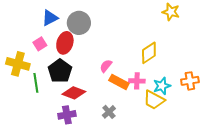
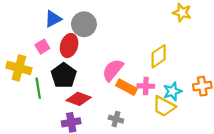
pink semicircle: (106, 66) -> (113, 70), size x1.6
gray cross: (109, 112) -> (116, 119), turned -32

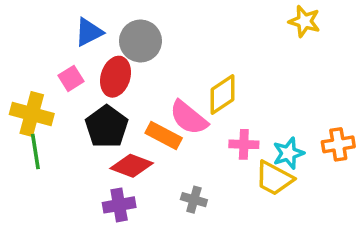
yellow diamond: (159, 56) -> (222, 94), moved
pink semicircle: (113, 70) -> (189, 118), turned -90
orange rectangle: (127, 87) -> (164, 135), moved
green line: (38, 88) -> (35, 151), moved

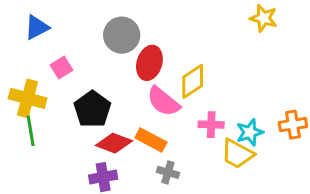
blue triangle: (89, 32) -> (37, 27), moved
red ellipse: (116, 77) -> (149, 63), moved
orange rectangle: (164, 135) -> (151, 140), moved

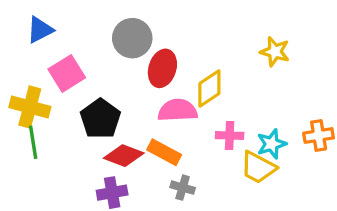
yellow star: (264, 18) -> (275, 52), moved
pink square: (61, 67) -> (67, 73), size x1.5
pink semicircle: (163, 101) -> (178, 110), turned 138

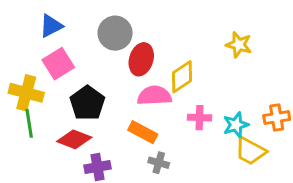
blue triangle: (40, 30) -> (51, 26), moved
red diamond: (124, 156) -> (74, 139), moved
yellow trapezoid: (258, 167) -> (250, 151), moved

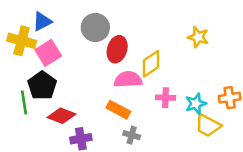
yellow cross: (26, 93) -> (22, 41), moved
black pentagon: (87, 103) -> (42, 86), moved

